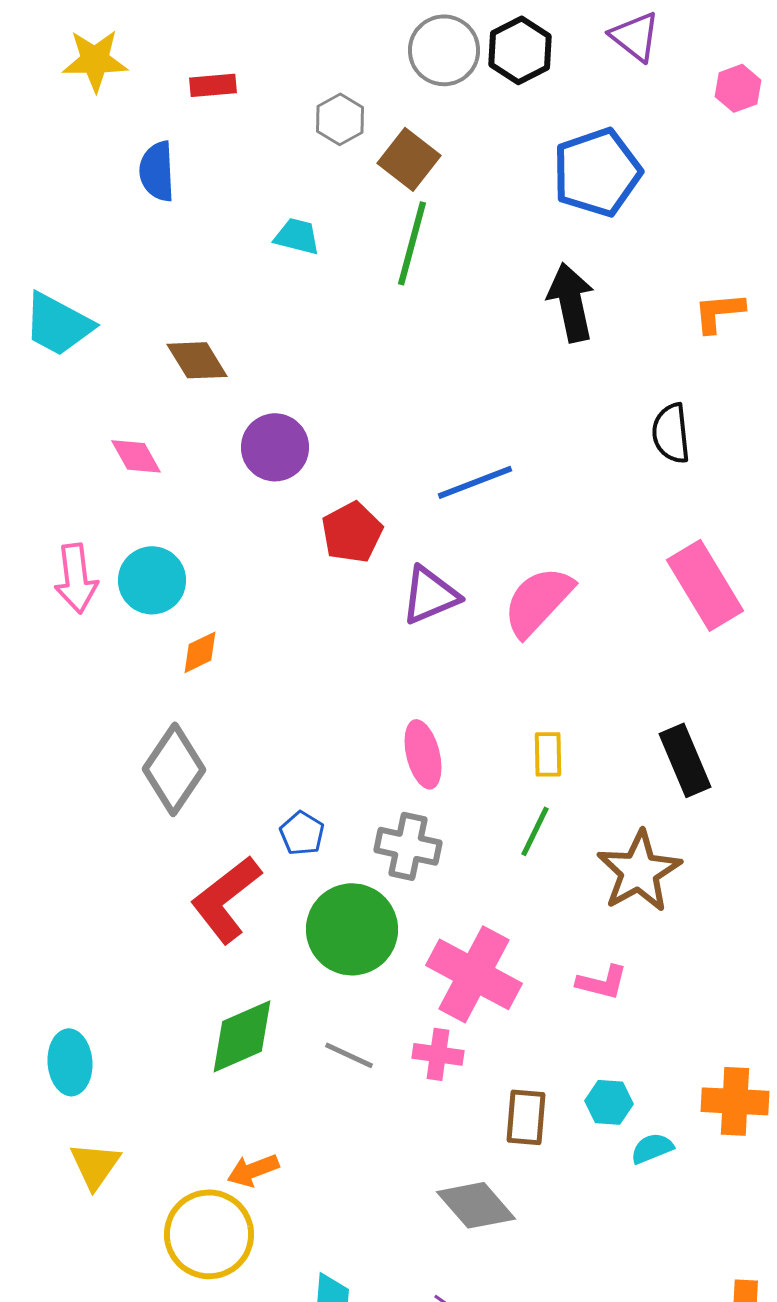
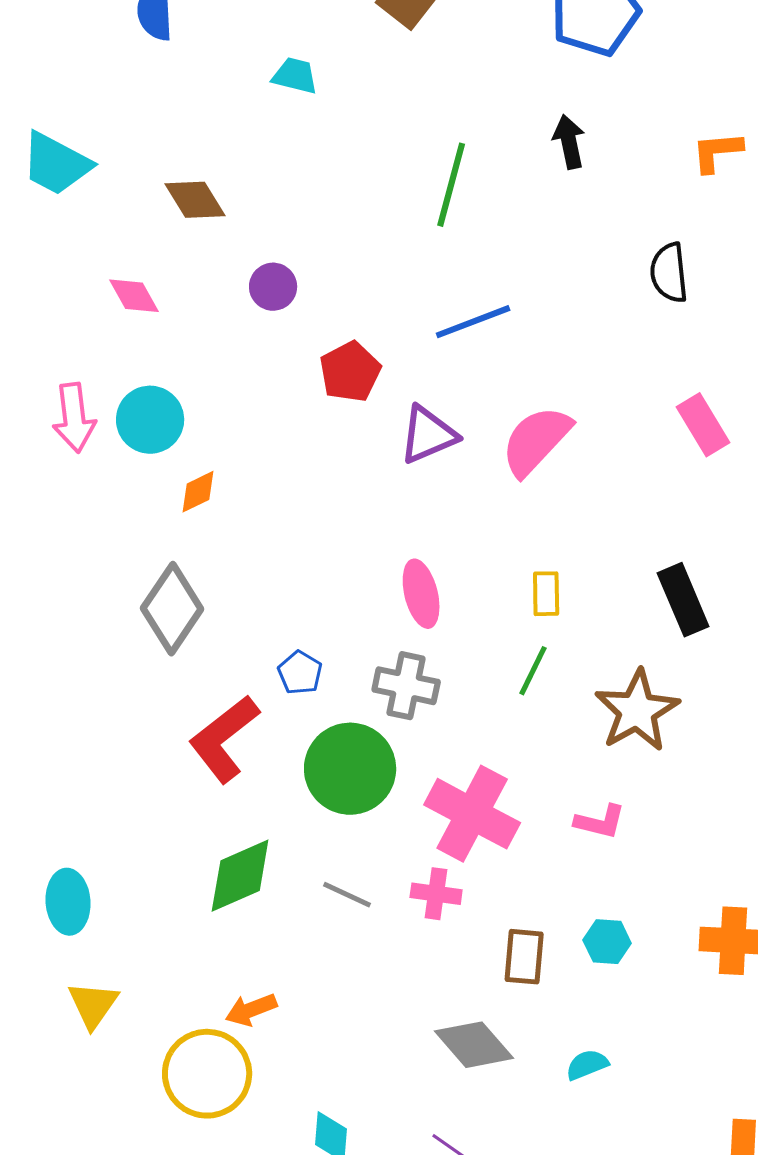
green line: (412, 243) -> (451, 185), moved
black arrow: (571, 302) -> (569, 142), size x0.7
purple circle: (275, 447) -> (273, 287), size x0.7
pink rectangle: (705, 585) -> (703, 425), size x0.7
cyan semicircle: (652, 1148) -> (587, 1065), moved

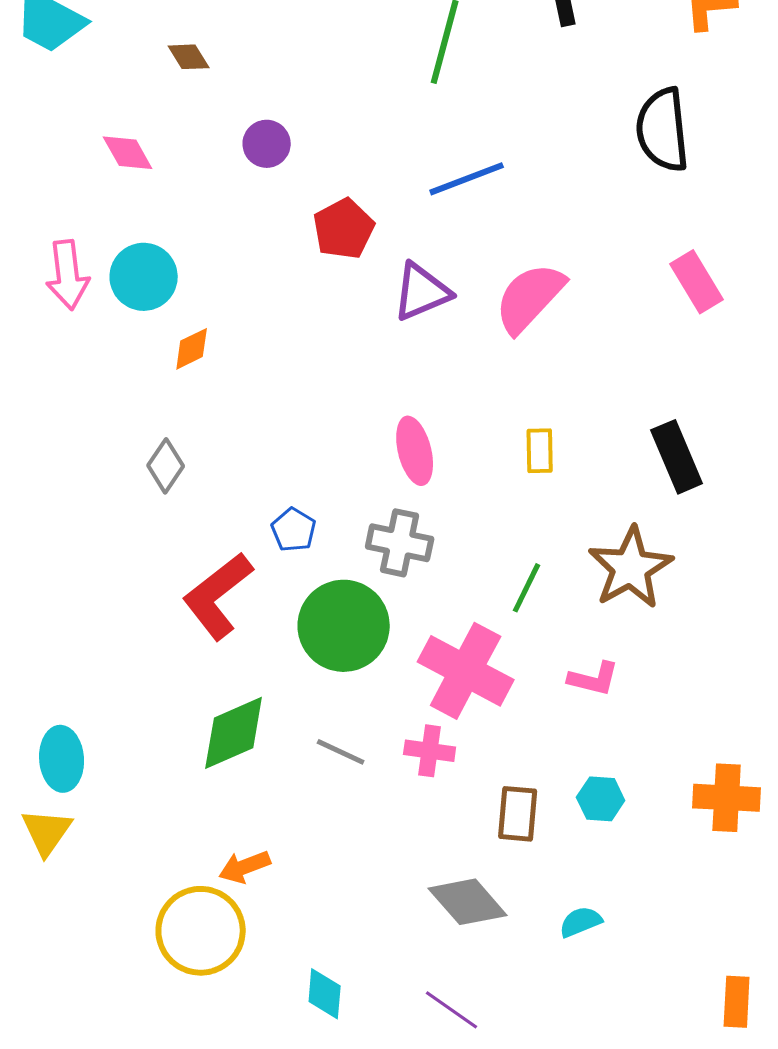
brown diamond: (195, 200) -> (189, 57), size x0.7
black semicircle: (669, 273) -> (663, 130), size x1.4
gray diamond: (172, 609) -> (166, 466), size x0.6
green line: (533, 671) -> (527, 588), moved
yellow triangle: (93, 1005) -> (47, 832), moved

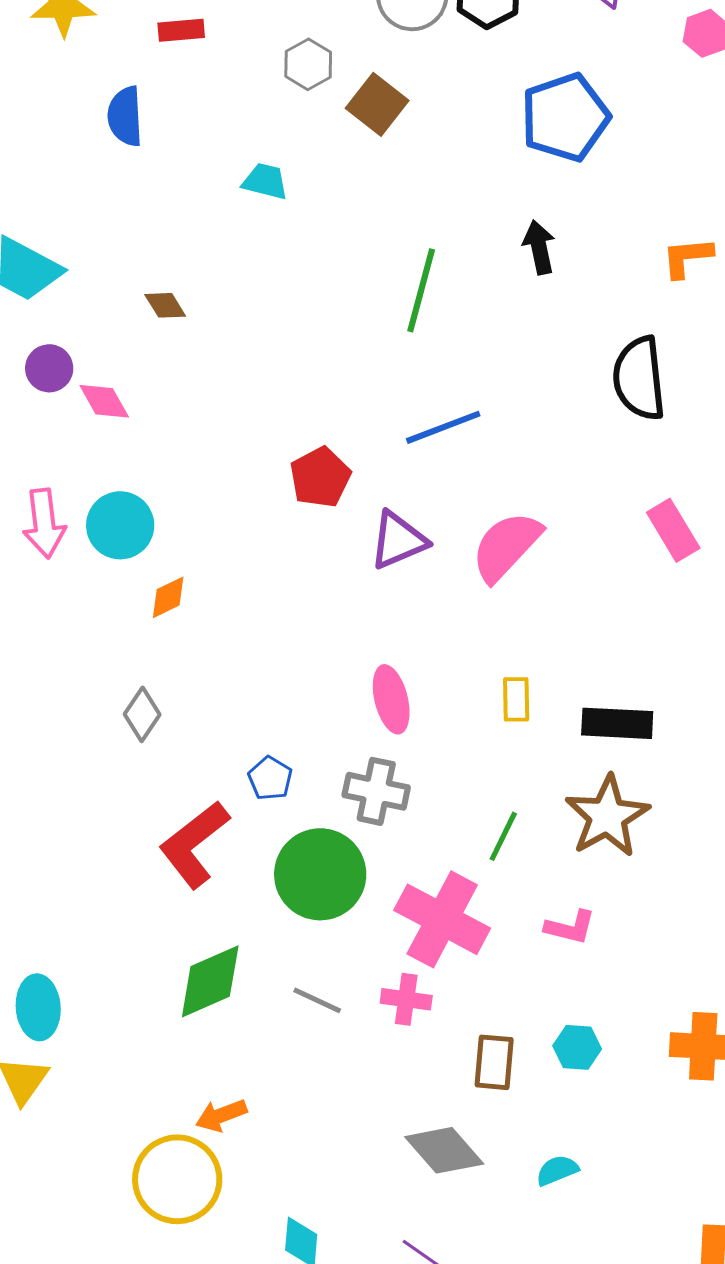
purple circle: (267, 144) -> (49, 368), moved
black rectangle: (677, 457) -> (617, 723), moved, turned -64

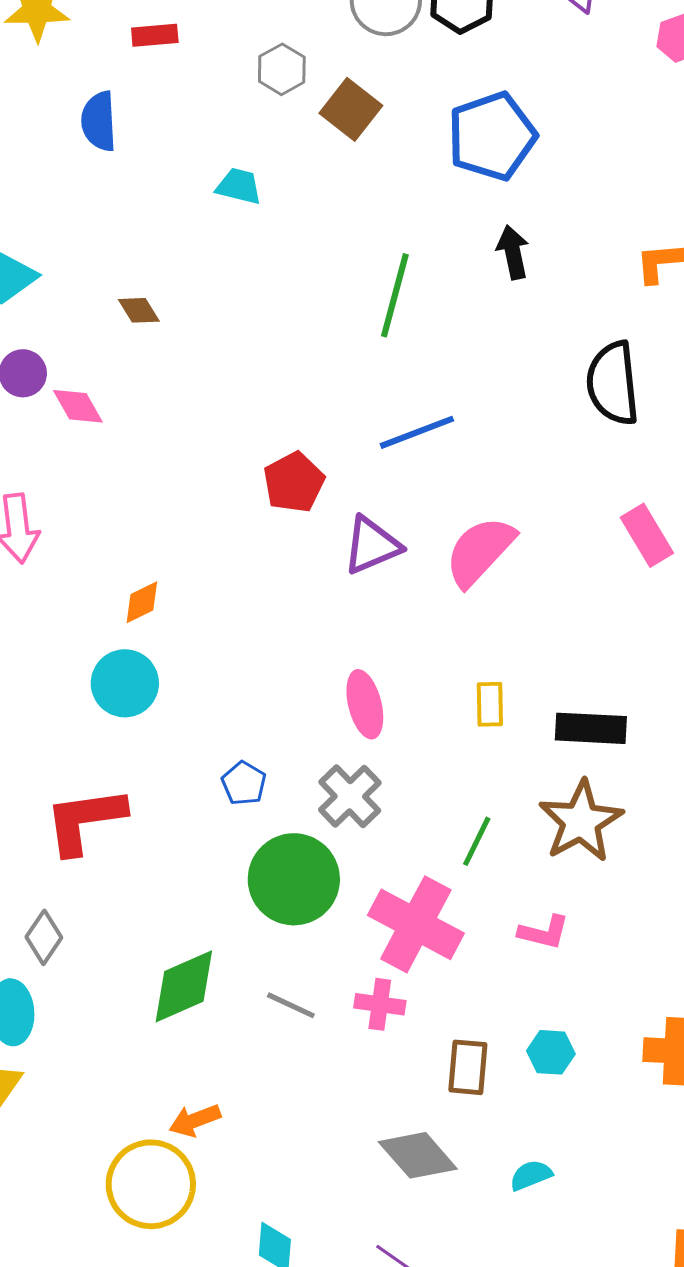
blue pentagon: (565, 117) -> (492, 136), moved
cyan circle: (120, 525) -> (125, 683), moved
gray diamond: (142, 714) -> (44, 937), moved
gray cross: (376, 791) -> (350, 796), turned 34
red L-shape: (194, 844) -> (85, 820), moved, turned 30

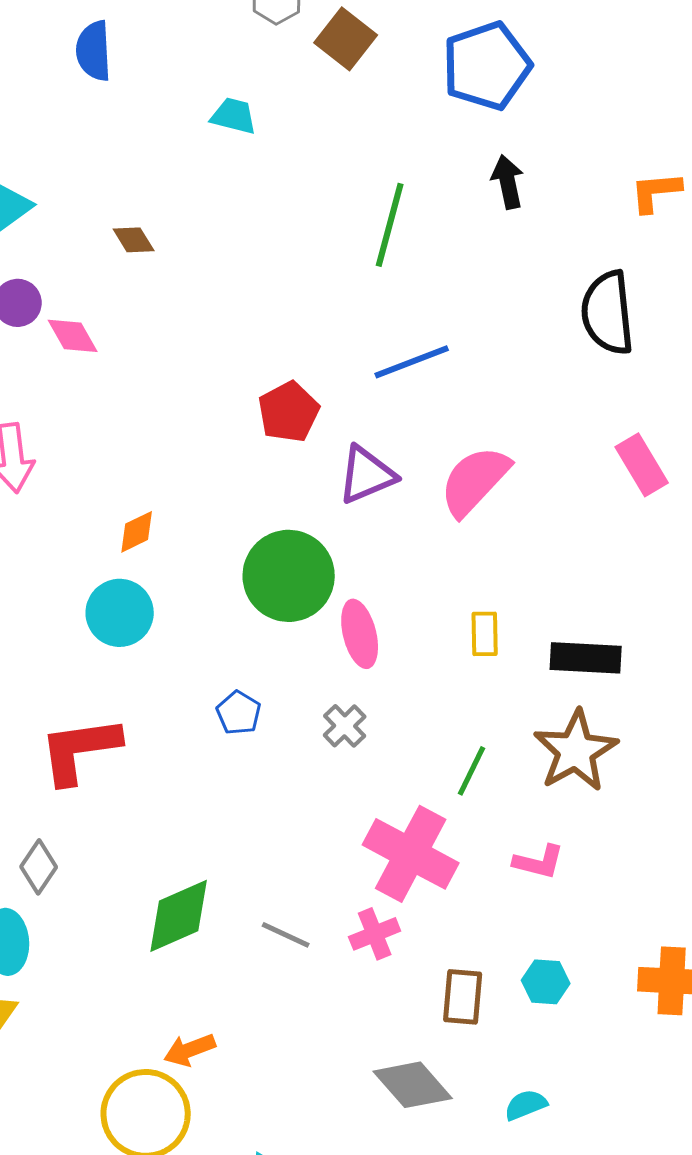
gray cross: (350, 796) -> (345, 726), size x0.7
green circle: (294, 879) -> (289, 576), moved
pink cross: (380, 1004) -> (375, 934), turned -30

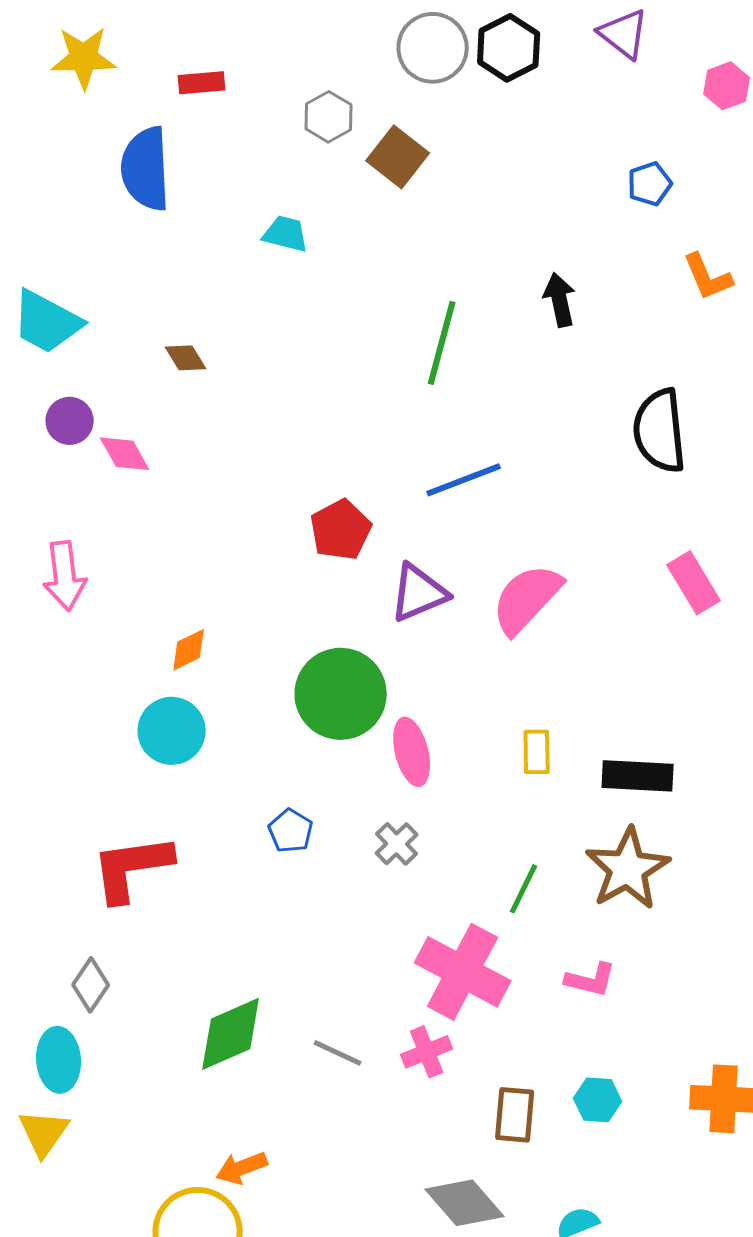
blue semicircle: (94, 51) -> (146, 169), size x1.4
blue pentagon: (487, 66) -> (650, 184), moved, size x0.5
orange L-shape: (656, 192) -> (708, 277), moved, turned -108

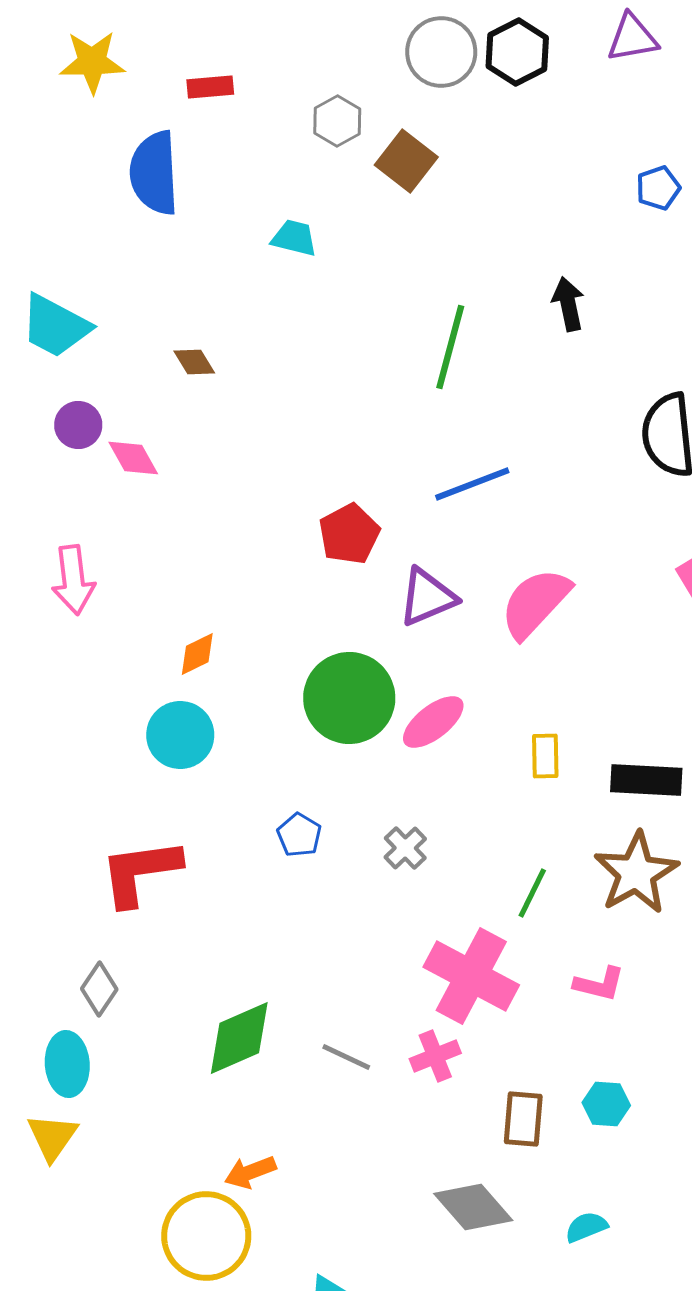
purple triangle: (624, 34) -> (632, 38), turned -48
pink ellipse: (412, 752) -> (433, 722), moved, turned 66

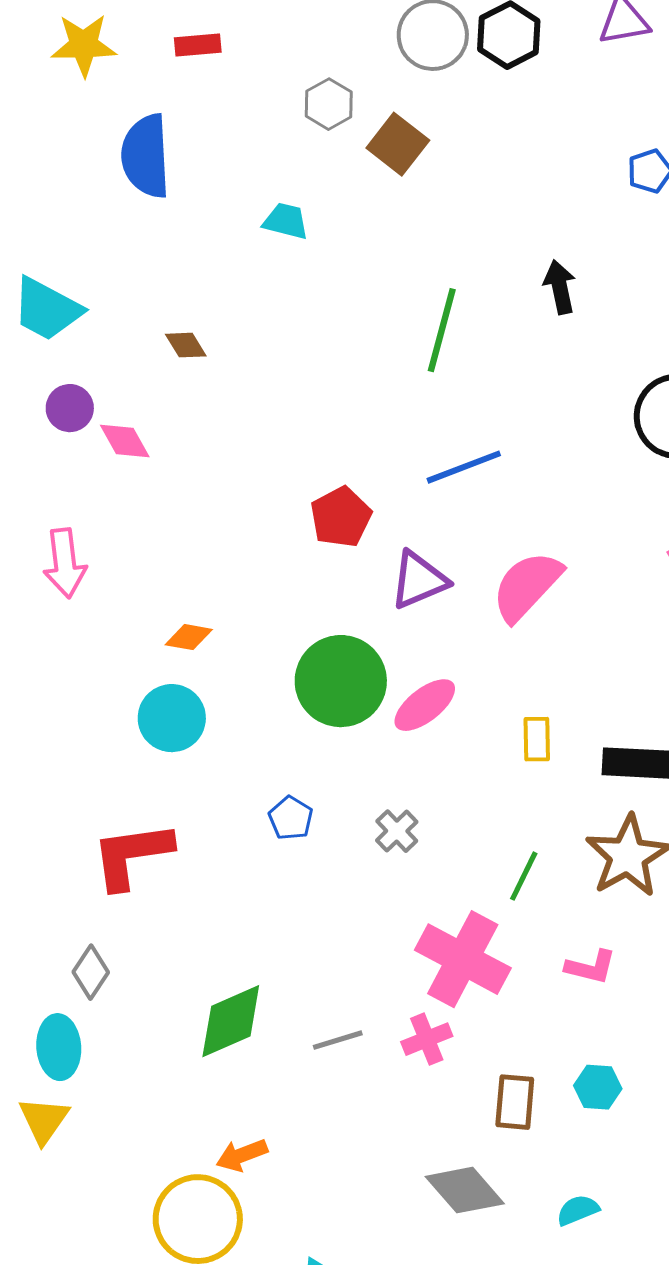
red rectangle: (210, 87) -> (198, 45), moved
orange diamond: (197, 654) -> (189, 637), turned 36
gray line: (346, 1057) -> (338, 1040), turned -42

